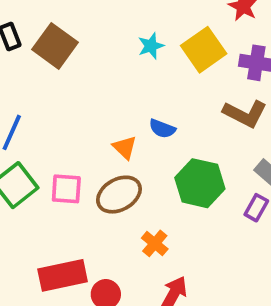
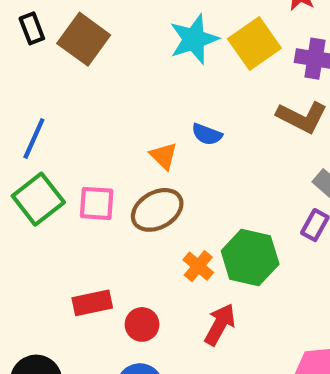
cyan star: (151, 46) -> (194, 39), size x1.6
green hexagon: (200, 183) -> (250, 257), moved
red rectangle: (63, 275) -> (92, 303), size x0.7

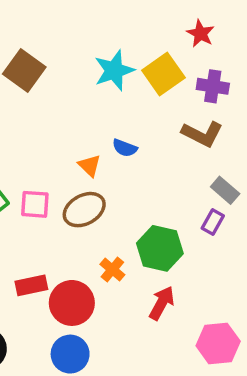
orange cross: (198, 266) -> (112, 270), moved
red circle: (142, 324) -> (72, 303), size x1.6
red arrow: (220, 324) -> (162, 303), moved

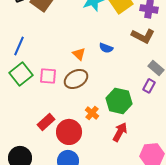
blue semicircle: (125, 148) -> (106, 48), moved
red rectangle: (31, 285) -> (46, 122), turned -30

